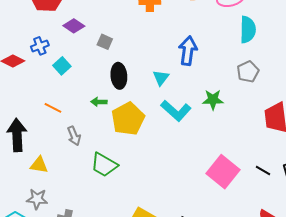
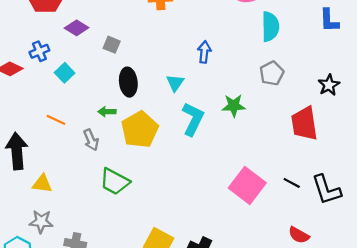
blue arrow: (188, 51) -> (204, 52), size x0.7
cyan L-shape: (176, 111) -> (193, 119), turned -104
gray arrow: (74, 136) -> (91, 140), moved

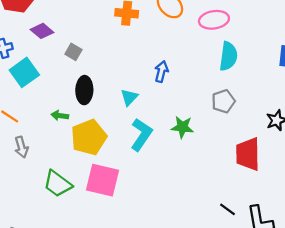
cyan square: (65, 73) -> (24, 72), size x1.5
gray arrow: (91, 140) -> (21, 147), moved
pink square: (247, 185) -> (103, 180), moved, turned -32

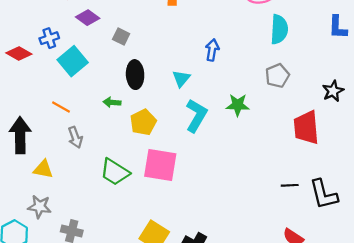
yellow pentagon: (89, 137) -> (143, 122), size x0.7
black line: (228, 209) -> (290, 185), turned -35

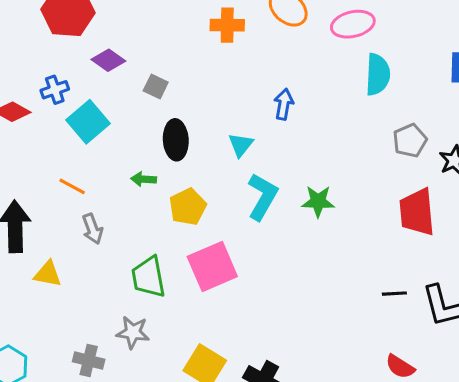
gray pentagon: (277, 76) -> (410, 141), moved
green star: (238, 105) -> (318, 201), moved
pink square: (160, 165) -> (212, 266), turned -32
green trapezoid: (115, 172) -> (148, 277), turned 48
gray star: (40, 207) -> (133, 332), moved

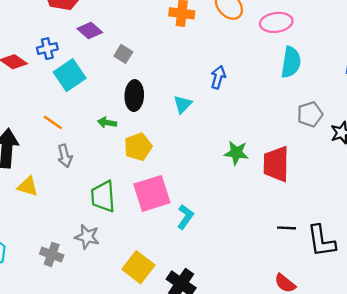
cyan L-shape: (262, 197) -> (185, 217), moved, size x0.7
red trapezoid: (417, 212) -> (276, 164), moved

